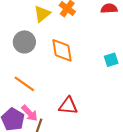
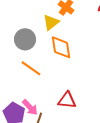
yellow triangle: (42, 14) -> (51, 22), moved
orange line: (24, 84) -> (31, 68), moved

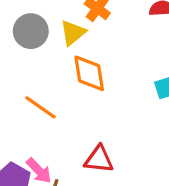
gray circle: (25, 39) -> (31, 31), moved

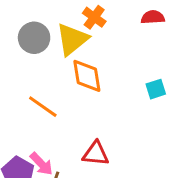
yellow triangle: (73, 33) -> (72, 39), size x1.4

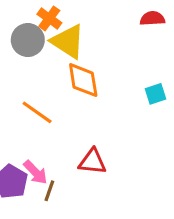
orange cross: (94, 17) -> (49, 18), moved
yellow triangle: (72, 39) -> (68, 42), turned -48

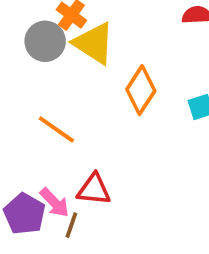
orange diamond: (83, 80) -> (141, 90), moved, turned 42
red triangle: (92, 162) -> (94, 189), moved

